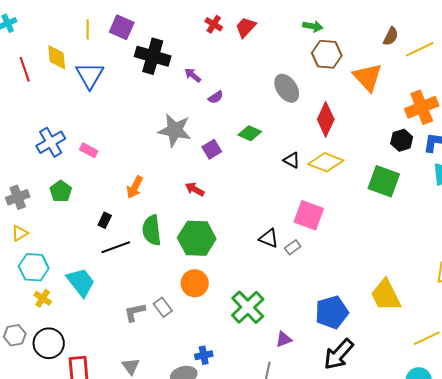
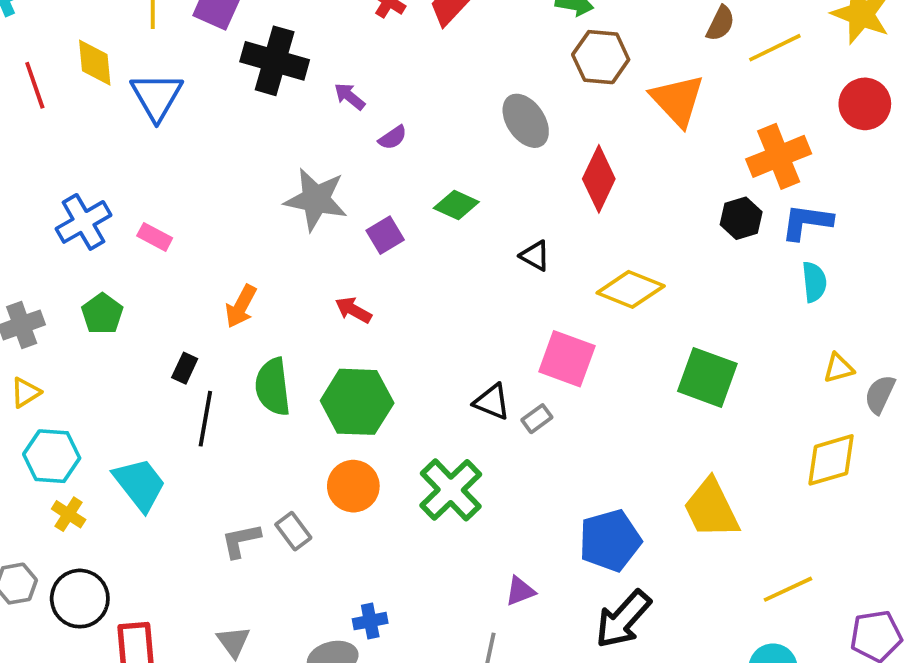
yellow diamond: (326, 162) -> (631, 289), moved
green square: (384, 181) -> (707, 377), moved
black line: (116, 247) -> (205, 419), turned -60
green cross: (248, 307) -> (451, 490), moved

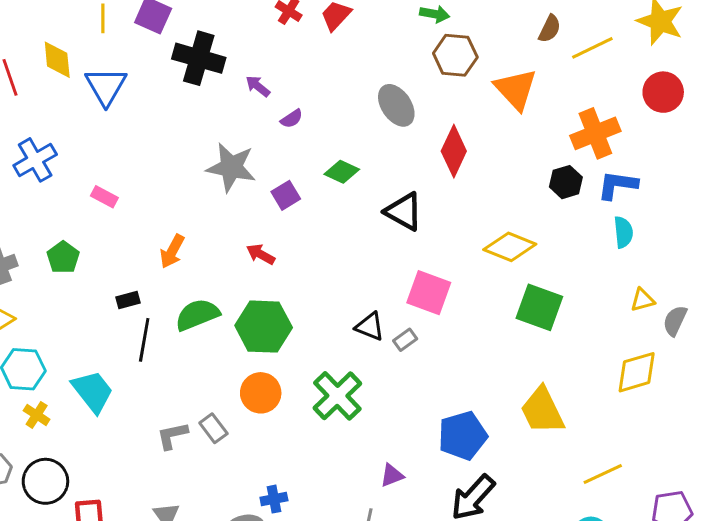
blue cross: (84, 222) -> (35, 160), moved
black triangle: (535, 256) -> (404, 212), size x1.6
yellow diamond: (631, 289) -> (510, 247), moved
black rectangle: (185, 368) -> (128, 300), turned 50
green semicircle: (273, 387) -> (197, 315), turned 75

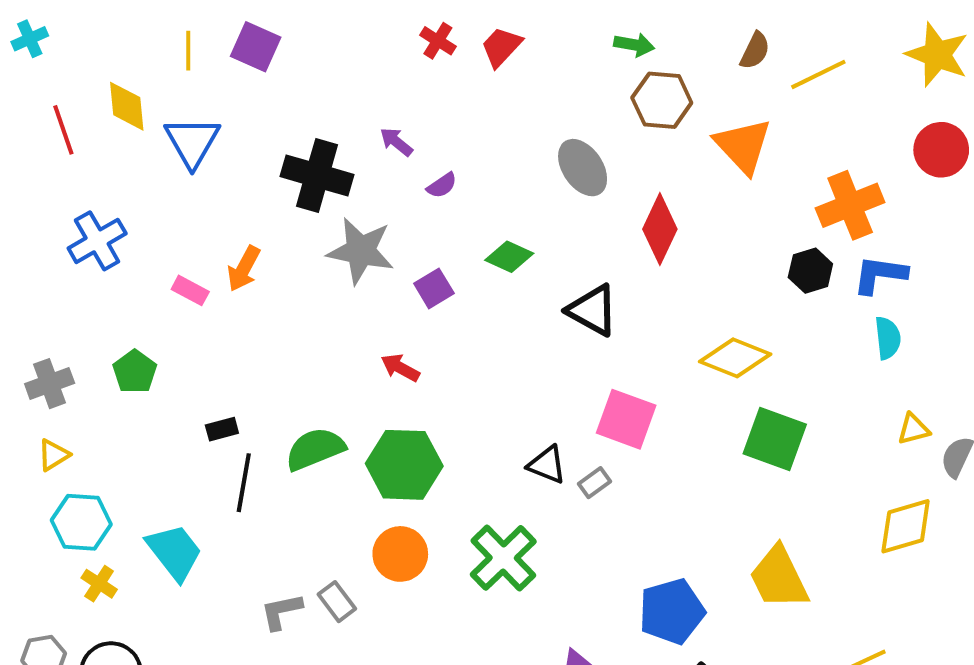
brown semicircle: (550, 29) -> (755, 51), moved
yellow line: (592, 48) -> (818, 74), moved
black cross: (199, 58) -> (317, 176), moved
orange arrow: (172, 251) -> (244, 269), moved

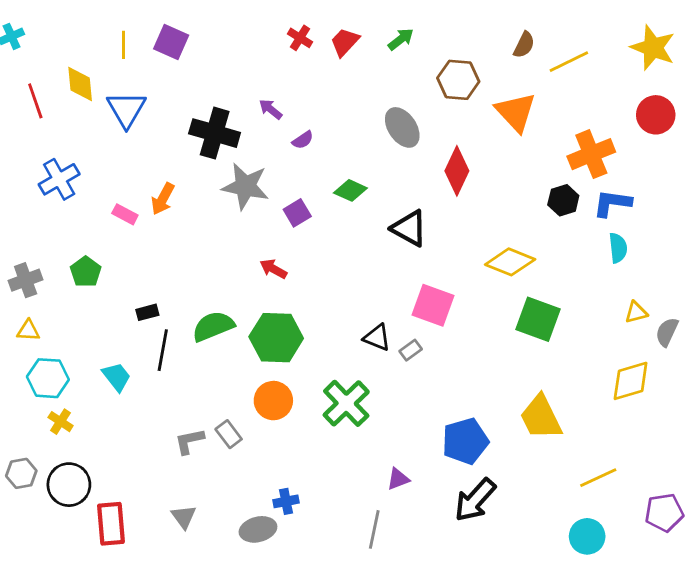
green arrow: (634, 45) -> (401, 39), moved, turned -48
yellow triangle: (54, 455) -> (28, 331), turned 35
cyan trapezoid: (174, 552) -> (117, 377), moved, size x0.7

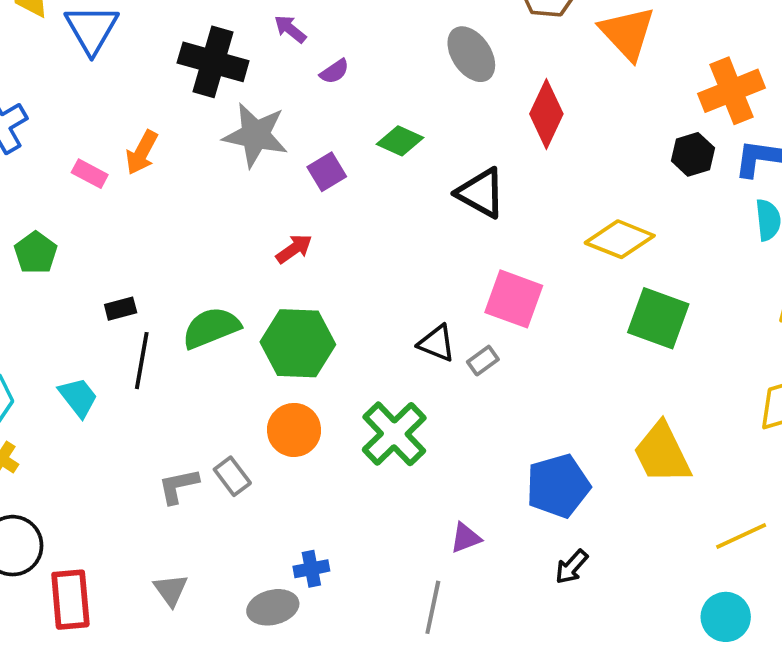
red arrow: (273, 269) -> (294, 249), turned 116
black arrow: (475, 500) -> (572, 567), size x0.6

